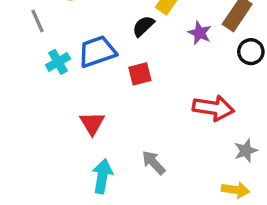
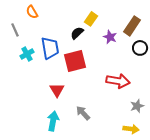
blue trapezoid: (97, 52) -> (50, 48), turned 100
red square: (140, 74) -> (75, 61), size x1.6
red triangle: (92, 123) -> (57, 90), moved

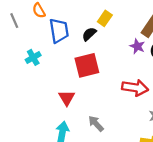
gray line: (15, 30) -> (14, 21), moved
purple star: (110, 37) -> (137, 46), moved
blue trapezoid: (50, 48) -> (59, 31), moved

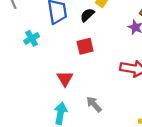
red square: (87, 65) -> (85, 46), size x0.7

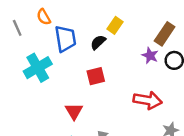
cyan cross: (32, 38) -> (38, 68), size x1.6

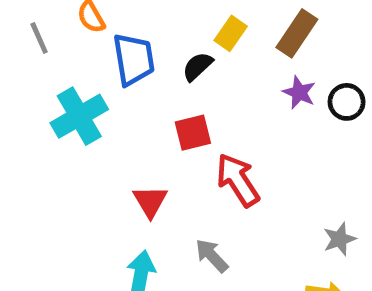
brown rectangle: (165, 34) -> (297, 33), moved
red arrow: (148, 100) -> (238, 180), moved, turned -132

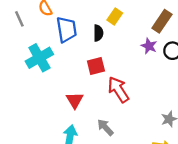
brown rectangle: (297, 33) -> (162, 21), moved
black semicircle: (198, 66) -> (98, 33), turned 133

